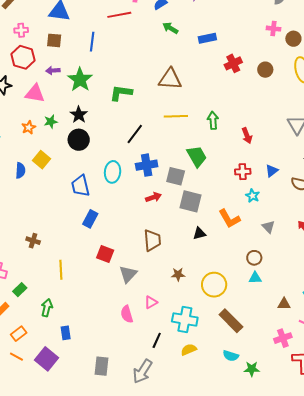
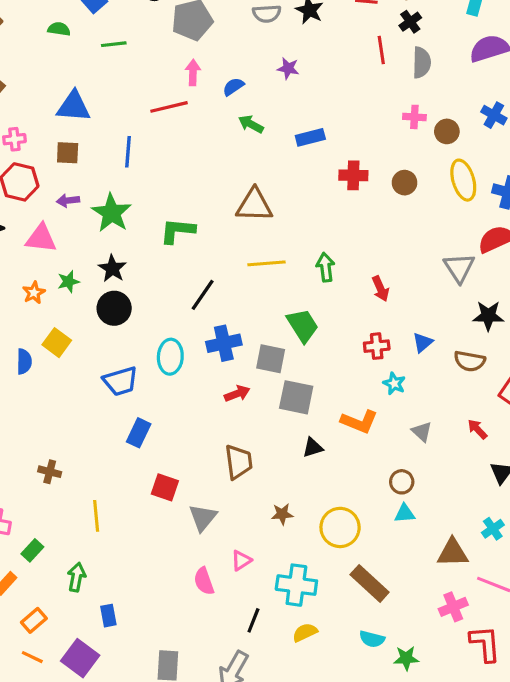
red cross: (233, 63) -> (353, 175), turned 30
blue trapezoid: (80, 186) -> (120, 381), turned -90
orange L-shape: (229, 219) -> (359, 422), turned -35
brown triangle: (284, 304) -> (453, 553), size x1.5

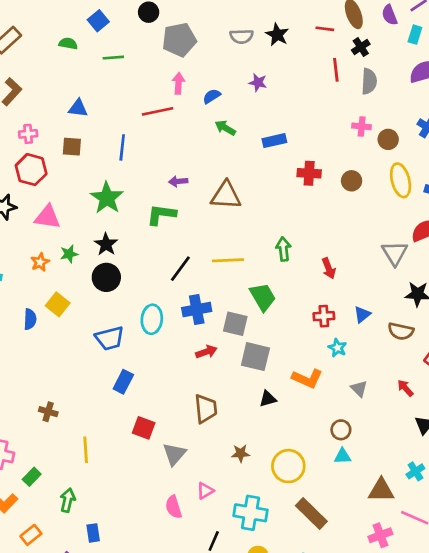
blue triangle: (73, 106) -> (78, 108), size x0.7
purple arrow: (68, 200) -> (178, 181), moved
yellow line: (266, 263) -> (228, 260), moved

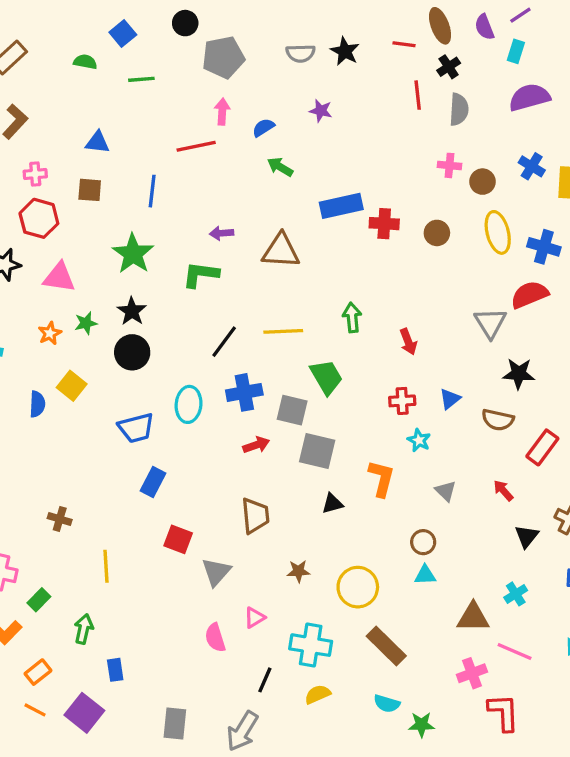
blue rectangle: (274, 141) -> (341, 206), moved, size x1.4
orange L-shape: (307, 379) -> (382, 478), turned -100

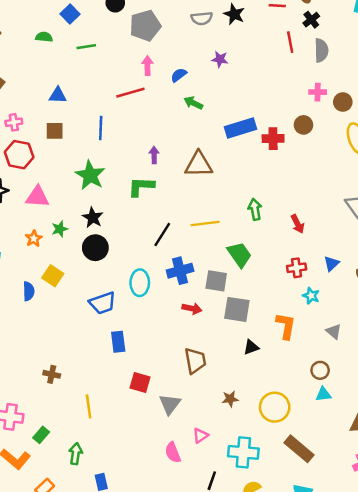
purple arrow: (222, 233) -> (154, 155), turned 98
brown circle: (437, 233) -> (303, 125), moved
red arrow: (256, 445) -> (192, 309), turned 36
blue rectangle: (153, 482) -> (118, 342), turned -30

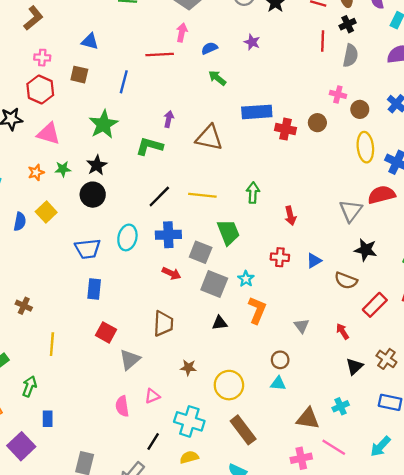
cyan star: (311, 296) -> (246, 279), moved

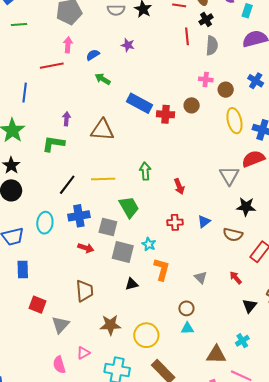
blue rectangle: (257, 112) -> (140, 103), turned 40
brown star: (188, 368) -> (110, 325), size x1.5

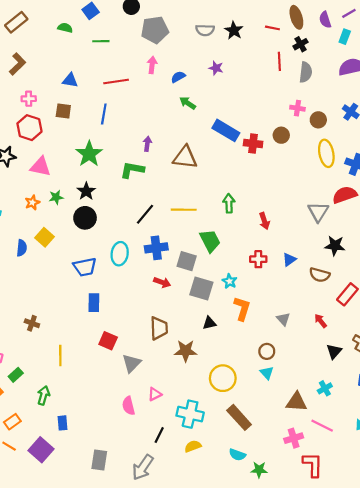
red line: (52, 66) -> (116, 81), moved
brown star: (110, 325) -> (186, 351), moved
cyan triangle: (187, 328) -> (267, 373), turned 48

